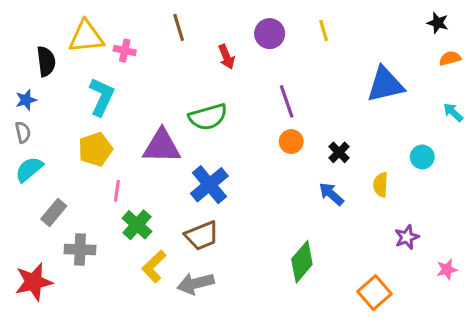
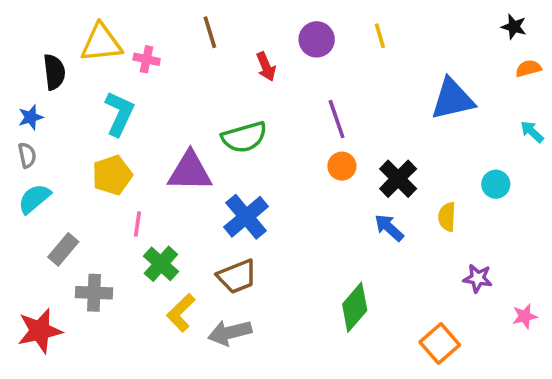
black cross: (339, 152) -> (398, 179), size x1.5
purple star: (407, 237) -> (478, 278), turned 30

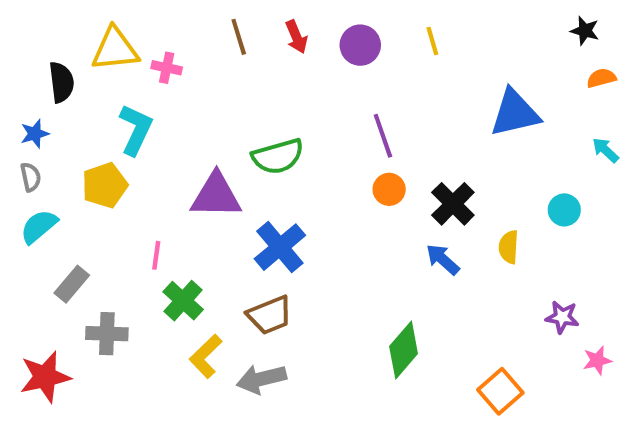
red arrow: (266, 67) -> (296, 37), moved
yellow pentagon: (112, 175) -> (105, 185), moved
purple star: (478, 278) -> (562, 317), moved

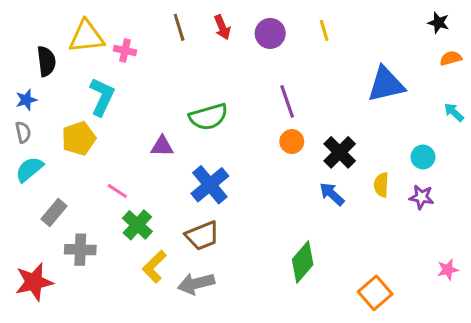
purple triangle: (216, 196) -> (162, 146), size x0.6
pink line: (156, 255) -> (117, 191), turned -65
purple star: (562, 317) -> (421, 197), moved

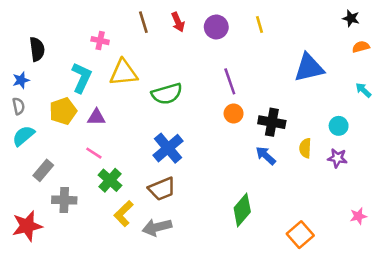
yellow triangle: (86, 37) -> (124, 73), moved
purple triangle: (162, 146) -> (96, 117), moved
black cross: (340, 152) -> (272, 122), turned -35

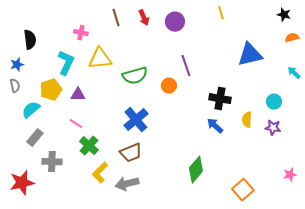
yellow line: (260, 25) -> (221, 13), moved
orange circle: (234, 114) -> (169, 86), moved
cyan semicircle: (23, 136) -> (31, 110), moved

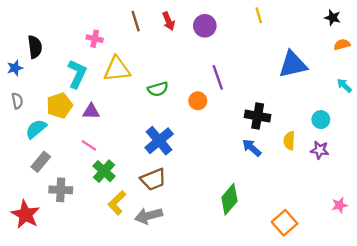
blue star: (17, 65) -> (15, 68), moved
green semicircle: (135, 76) -> (158, 89), size x0.7
red star: (22, 183) -> (25, 214), turned -30

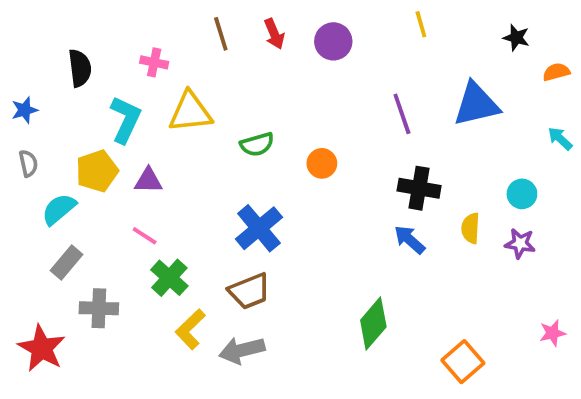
black star: (333, 18) -> (516, 38), moved
black semicircle: (35, 47) -> (80, 68), moved
purple line: (218, 77) -> (402, 114), moved

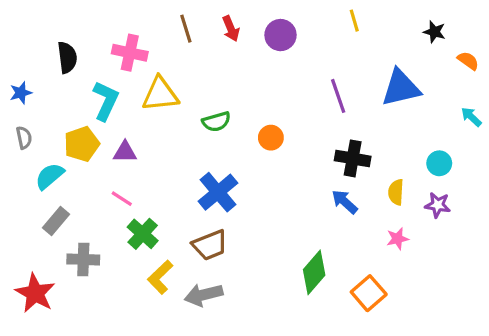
pink cross: (154, 62) -> (130, 53), size x1.5
orange semicircle: (556, 72) -> (468, 61), turned 50
pink star: (552, 333) -> (398, 239), moved
orange square: (463, 362) -> (369, 293), moved

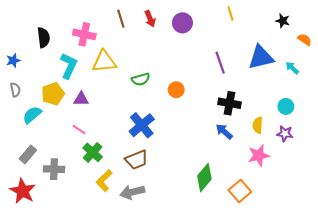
cyan arrow: (471, 117) -> (292, 68), moved
gray rectangle: (56, 221) -> (28, 154), moved
pink star: (398, 239) -> (259, 156), size x1.5

